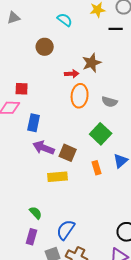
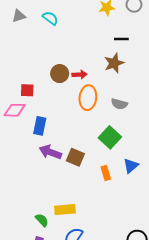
cyan semicircle: (65, 20) -> (50, 18), moved
black line: (116, 29) -> (121, 39), moved
brown circle: (45, 47) -> (60, 74), moved
brown star: (92, 63) -> (114, 63), moved
yellow rectangle: (58, 177) -> (65, 210), moved

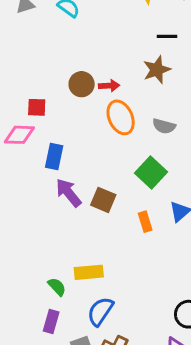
orange ellipse: (88, 98) -> (121, 117), turned -30
purple arrow: (50, 152) -> (69, 193), turned 30

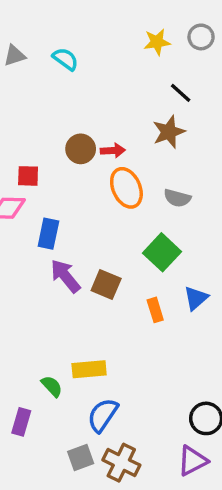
black line: (167, 36) -> (181, 93), turned 42
purple rectangle: (51, 321) -> (21, 422), moved

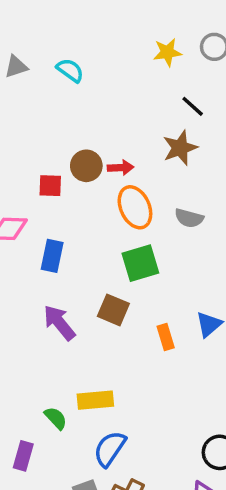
red square: (28, 176) -> (50, 186), moved
green square: (162, 252) -> (140, 263), moved, turned 30
purple arrow: (65, 276) -> (59, 323), moved

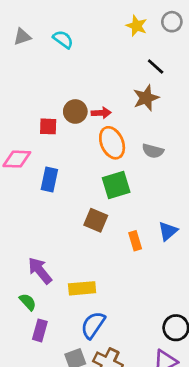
yellow star: (167, 52) -> (136, 26), turned 30
purple arrow: (59, 323) -> (40, 271), moved
green semicircle: (56, 418) -> (28, 302), moved
purple rectangle: (23, 456) -> (40, 330), moved

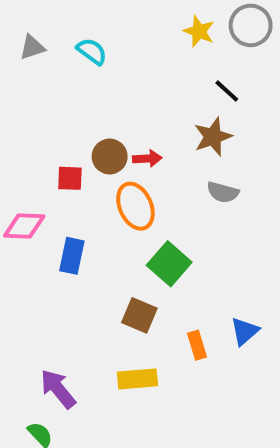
gray circle: (172, 22) -> (251, 25), size x1.4
orange ellipse: (112, 143) -> (135, 206), moved
gray semicircle: (153, 151) -> (223, 192), moved
green square: (116, 185) -> (169, 264), turned -32
yellow rectangle: (82, 288) -> (137, 379), moved

